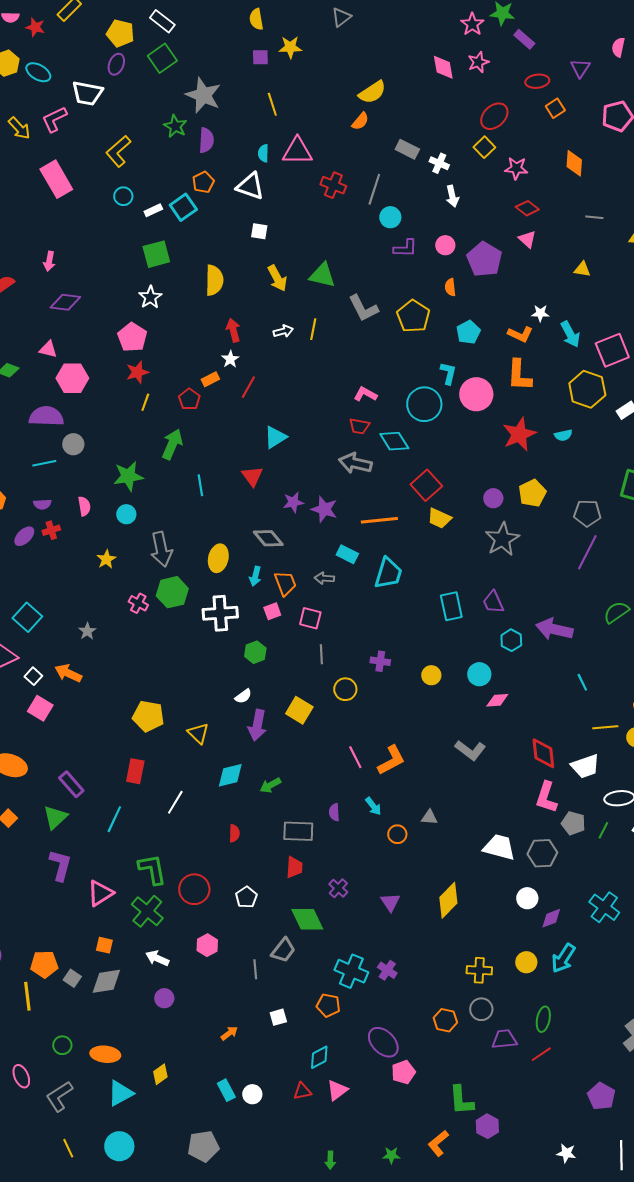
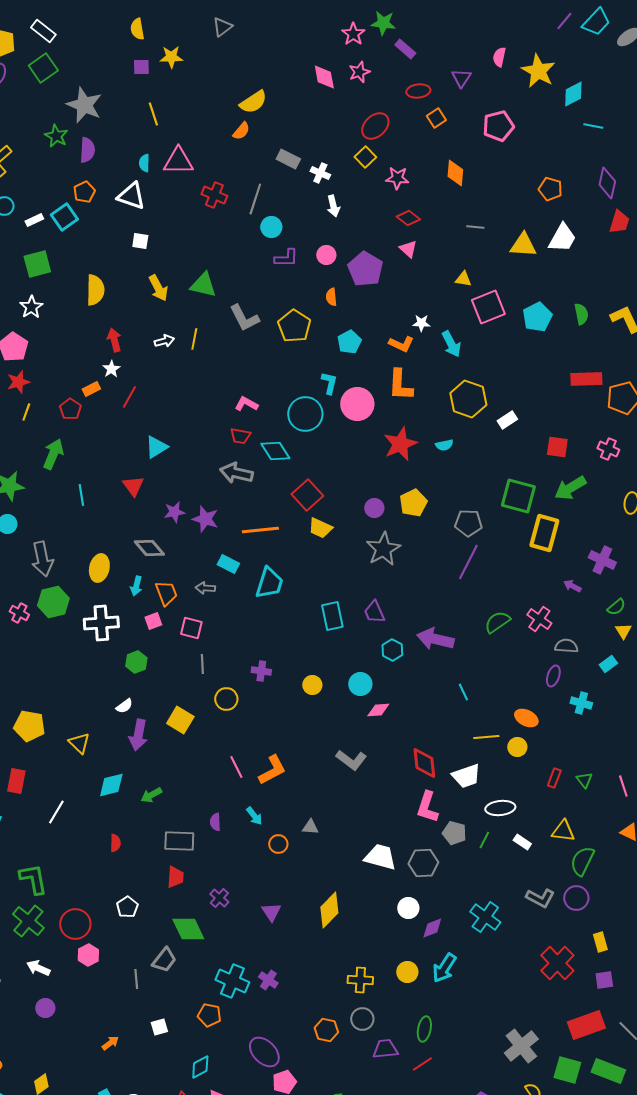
pink square: (612, 350) -> (488, 307), moved
red circle: (194, 889) -> (75, 924), moved

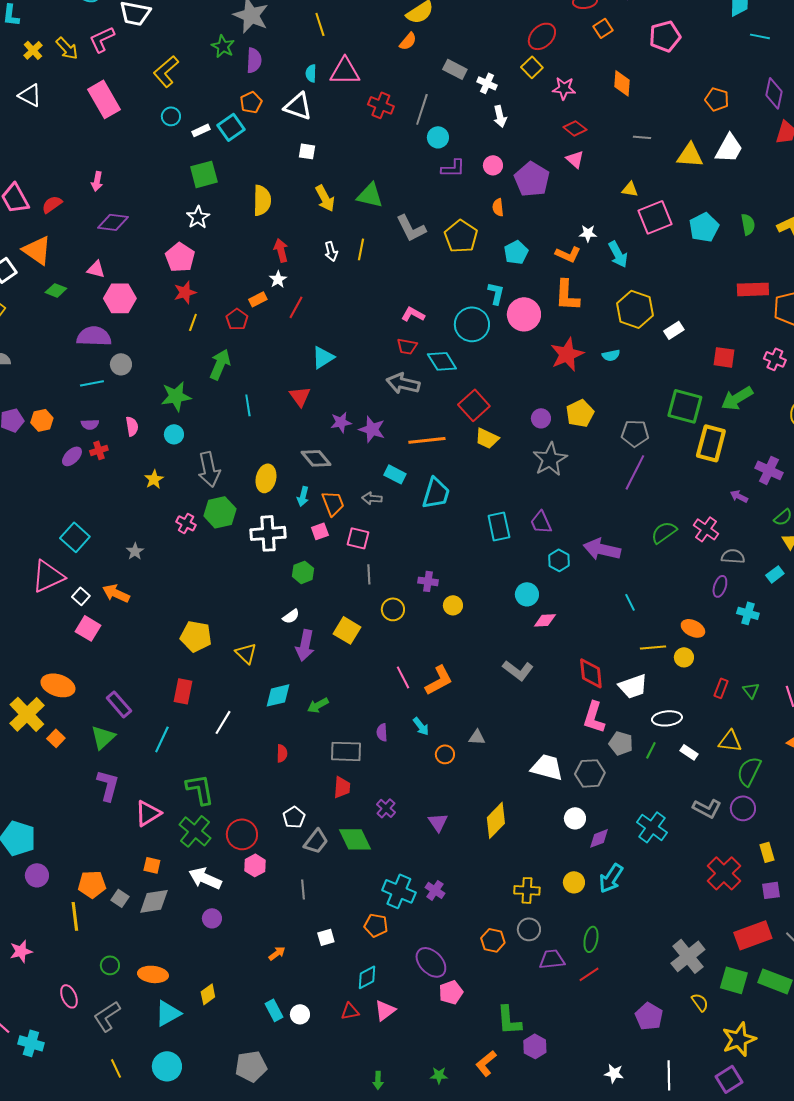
white arrow: (164, 341) -> (331, 251), turned 90
yellow circle: (312, 685) -> (453, 605), moved
gray trapezoid: (164, 960) -> (316, 841), moved
white arrow: (38, 968) -> (205, 878), size x1.4

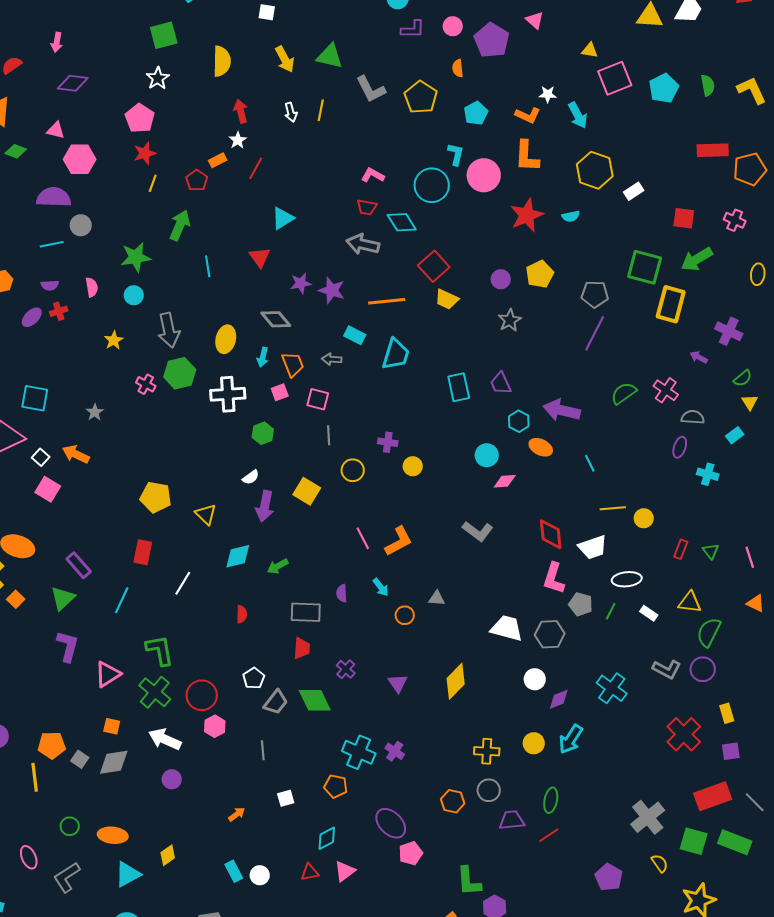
gray star: (550, 459) -> (510, 320), size x0.7
cyan square: (75, 537) -> (35, 398), turned -32
orange ellipse: (693, 628) -> (541, 447), moved

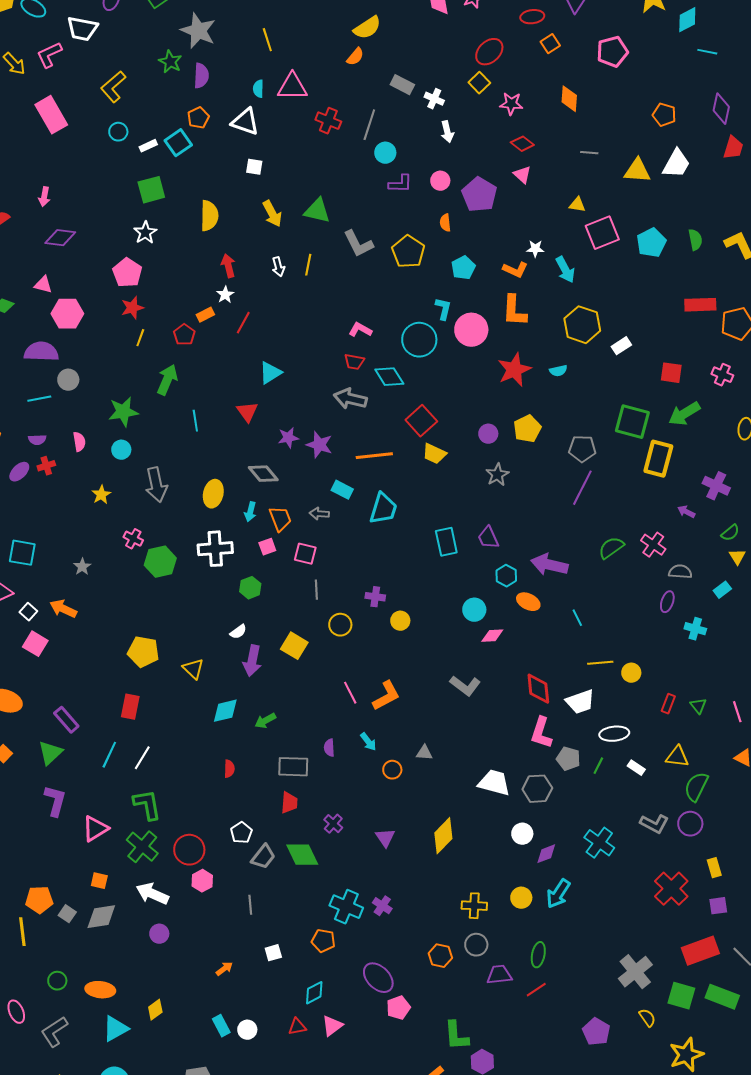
green hexagon: (180, 373) -> (160, 562), moved
white line: (183, 583) -> (142, 758), moved

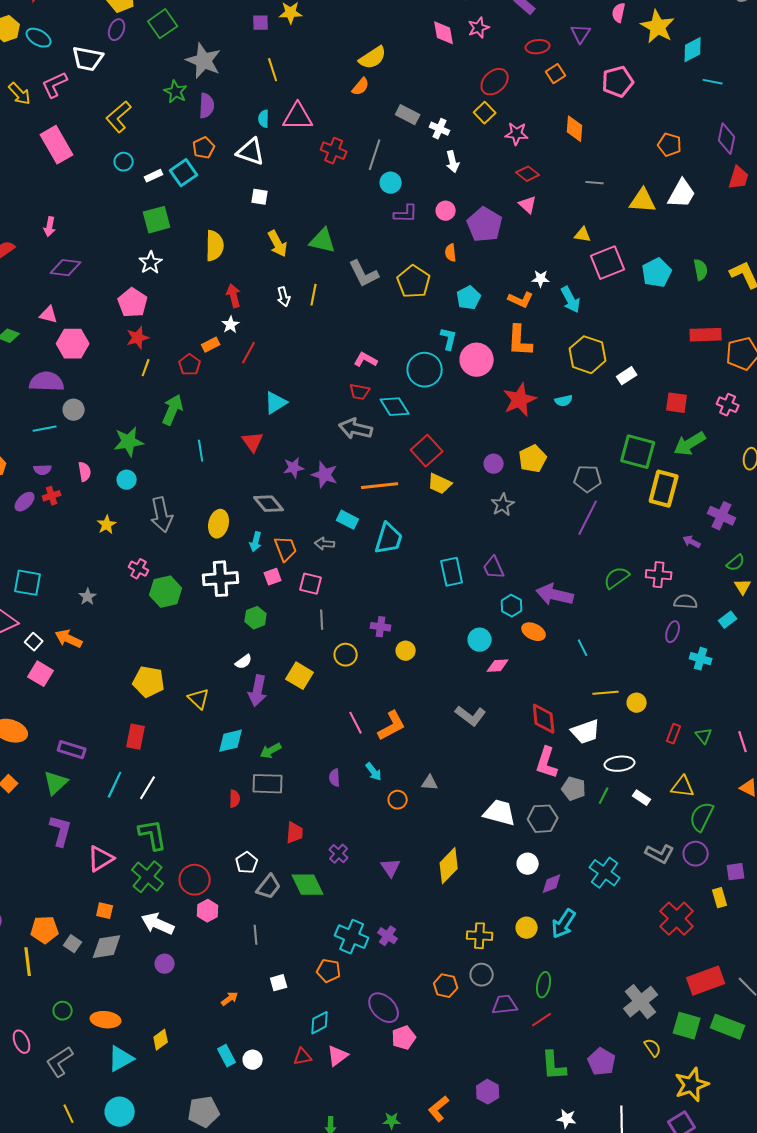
pink cross: (653, 545) -> (659, 575), turned -30
purple rectangle: (66, 720) -> (72, 750), turned -32
gray rectangle: (293, 767) -> (268, 784), moved
purple square: (718, 906) -> (736, 872), moved
green L-shape: (456, 1036) -> (554, 1066), moved

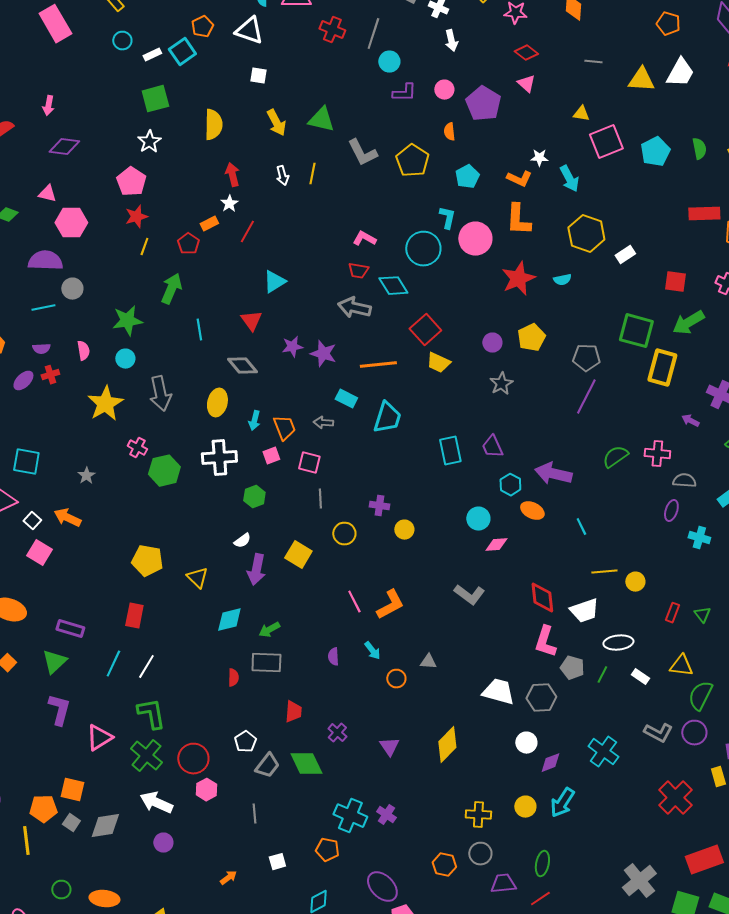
gray diamond: (269, 504) -> (242, 366), moved
yellow star: (107, 525) -> (105, 404), size x1.8
orange square: (105, 911) -> (72, 790), moved, size x1.4

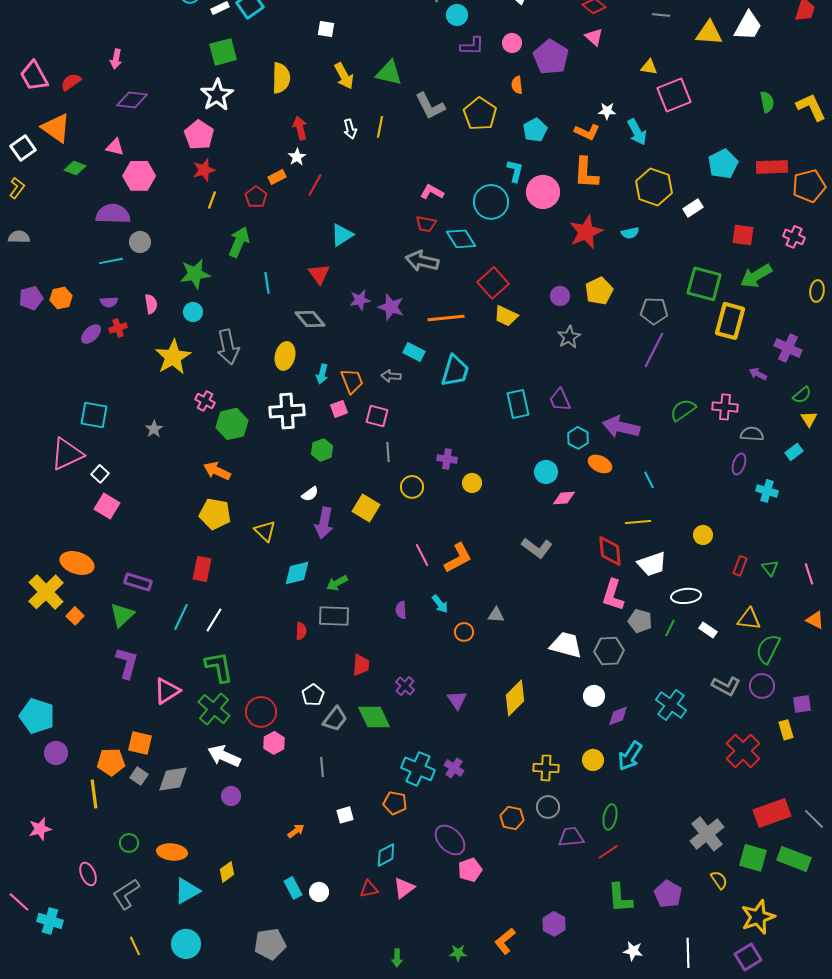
white star: (149, 142) -> (217, 95), size x1.4
cyan pentagon: (655, 152) -> (723, 164), moved
orange arrow: (67, 518) -> (217, 471), moved
yellow line: (604, 572) -> (638, 522), moved

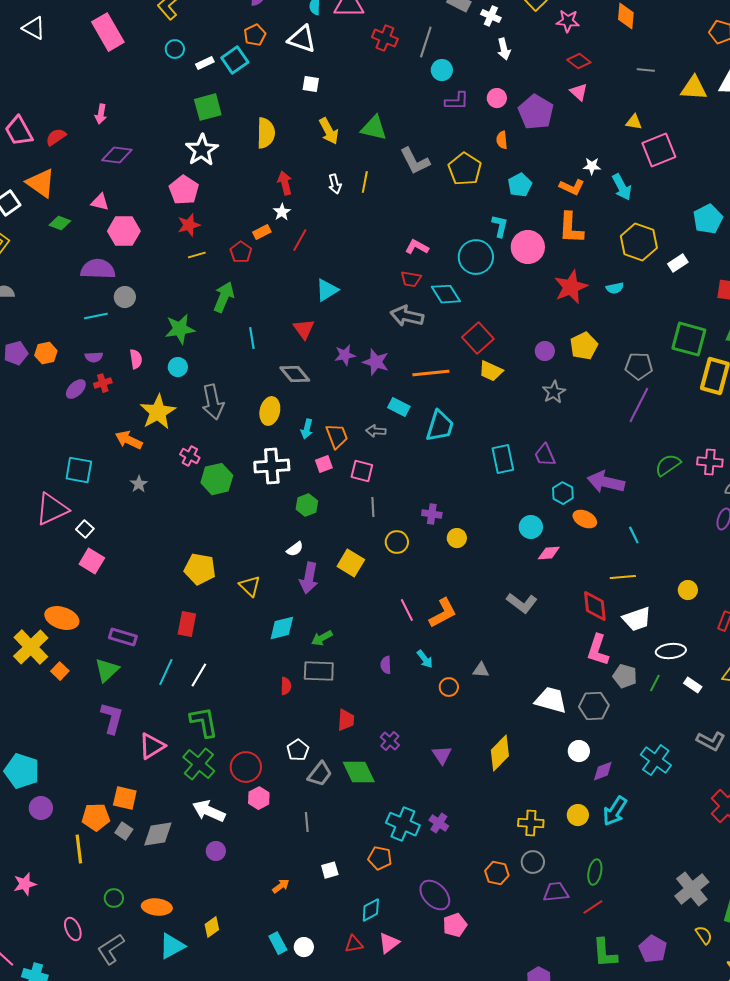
yellow line: (212, 200) -> (197, 255), turned 54
orange arrow: (217, 471) -> (129, 440), moved

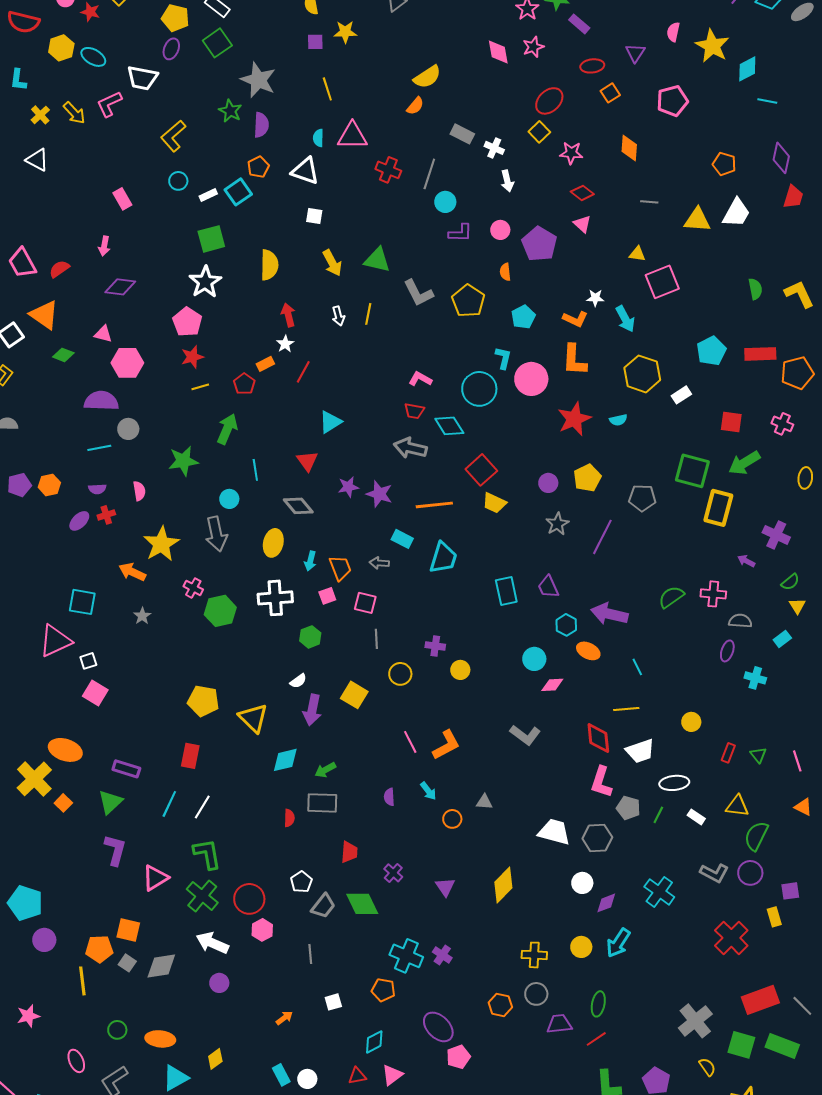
pink rectangle: (108, 32) -> (122, 199), moved, size x0.6
cyan circle: (178, 367) -> (229, 499), moved
purple line: (639, 405) -> (602, 537), moved
white square: (85, 529) -> (88, 661), turned 30
yellow triangle: (250, 586) -> (253, 718), size x1.4

